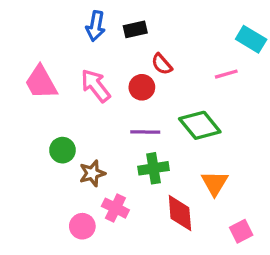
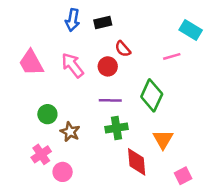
green diamond: (200, 125) -> (152, 95), turned 64
brown star: (92, 173) -> (70, 132), turned -30
pink cross: (115, 208) -> (41, 154), moved, turned 30

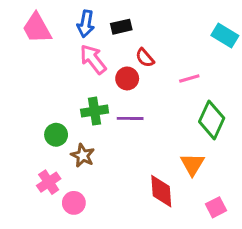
pink line: (172, 56) -> (189, 78), moved
pink trapezoid: (31, 63) -> (37, 28), moved
pink arrow: (73, 65) -> (93, 59), moved
green diamond: (152, 95) -> (212, 120), moved
green cross: (117, 128) -> (95, 111), moved

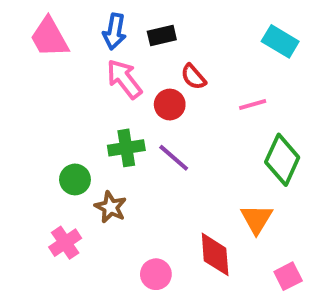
cyan rectangle: (225, 36) -> (280, 41), moved
purple line: (130, 118) -> (174, 158), turned 40
pink circle: (74, 203) -> (156, 274), moved

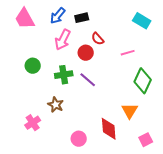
blue arrow: (114, 31) -> (58, 16), turned 30
pink arrow: (124, 79) -> (63, 40), turned -115
green circle: (75, 179) -> (33, 66), moved

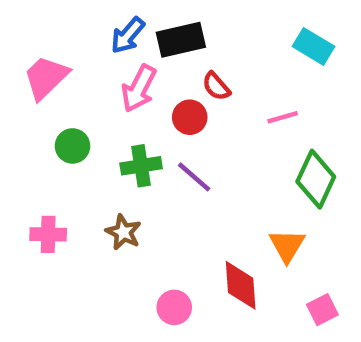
black rectangle: (82, 18) -> (181, 40), size x1.5
pink trapezoid: (25, 19) -> (46, 77), moved, turned 75
pink cross: (33, 123) -> (48, 234), moved, turned 35

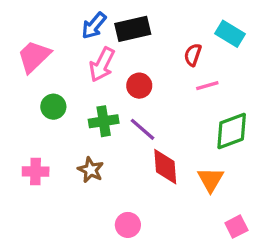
red semicircle: (216, 86) -> (193, 55), moved, turned 60
green diamond: (316, 179) -> (232, 131), turned 45
red diamond: (241, 285) -> (165, 167), moved

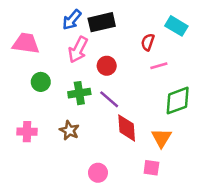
pink trapezoid: (34, 56) -> (26, 43), turned 52
pink square: (236, 227) -> (151, 168), moved, turned 35

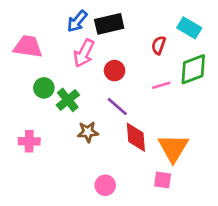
pink line: (159, 66) -> (161, 85), moved
green cross: (79, 93) -> (68, 100), moved, turned -30
green diamond: (178, 101) -> (193, 69), moved
brown star: (69, 130) -> (88, 132), moved, turned -30
orange triangle: (161, 138) -> (173, 148), size x1.4

